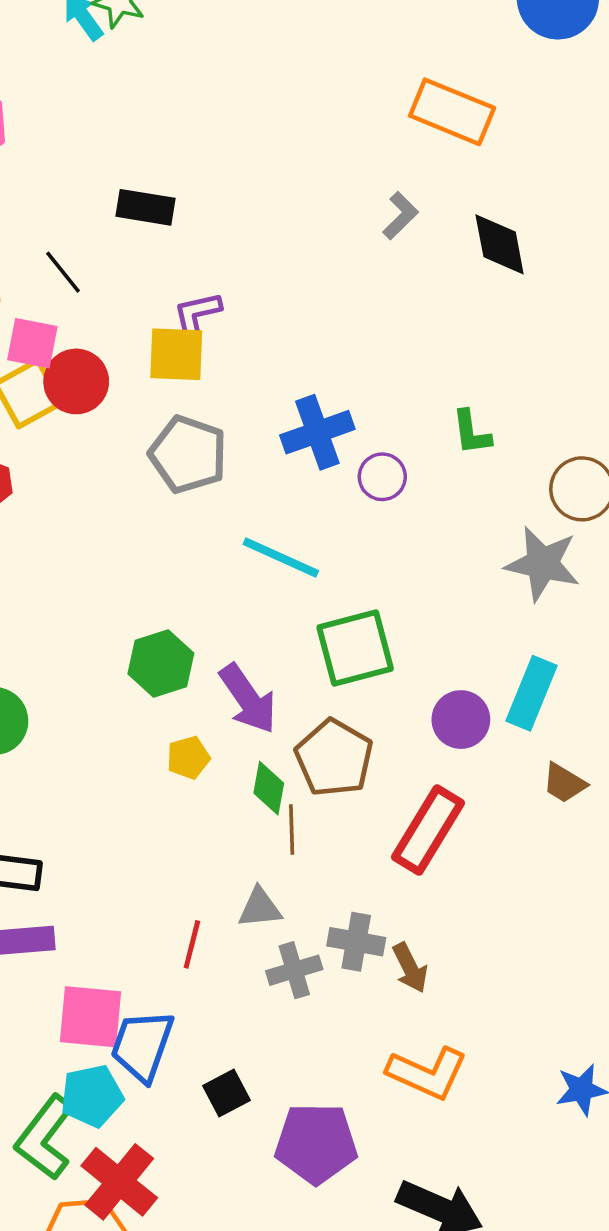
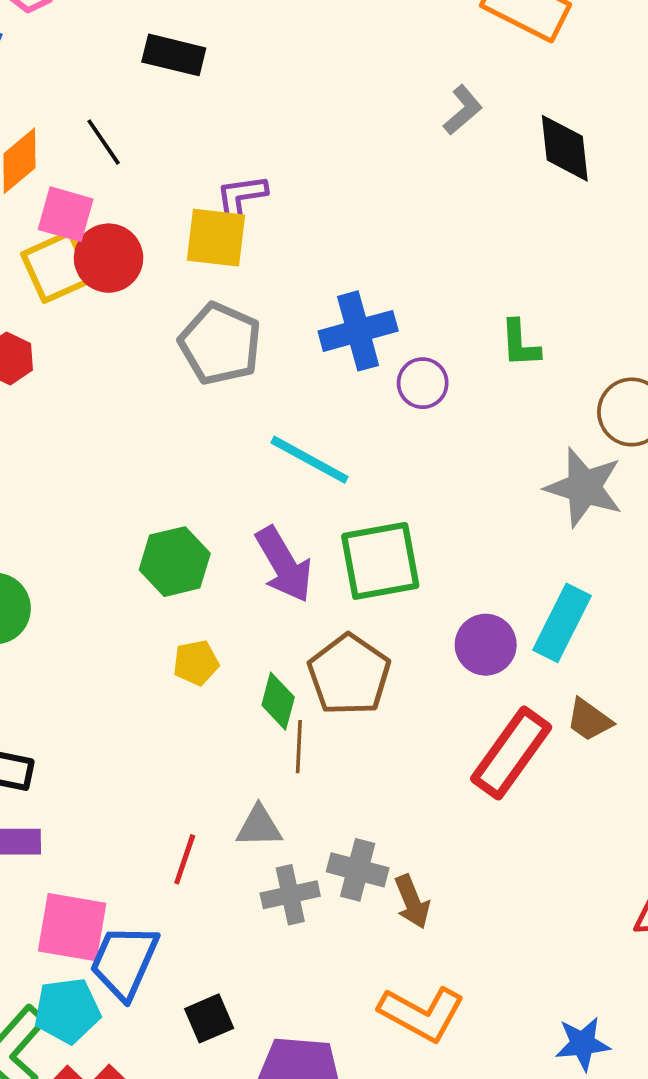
black rectangle: (146, 207) -> (174, 55), moved
purple arrow: (248, 699) -> (284, 564), moved
red rectangle: (428, 830) -> (511, 753), moved

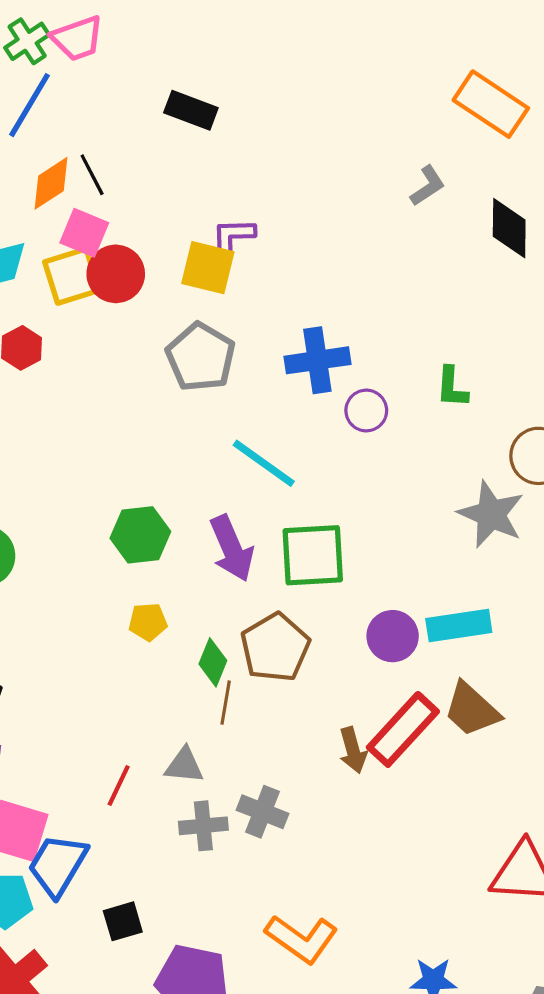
black line: (104, 142) -> (92, 175), moved
cyan rectangle: (562, 623) -> (459, 626), turned 48
brown trapezoid: (589, 720) -> (472, 710), size x1.5
brown arrow: (412, 902) -> (353, 750), moved

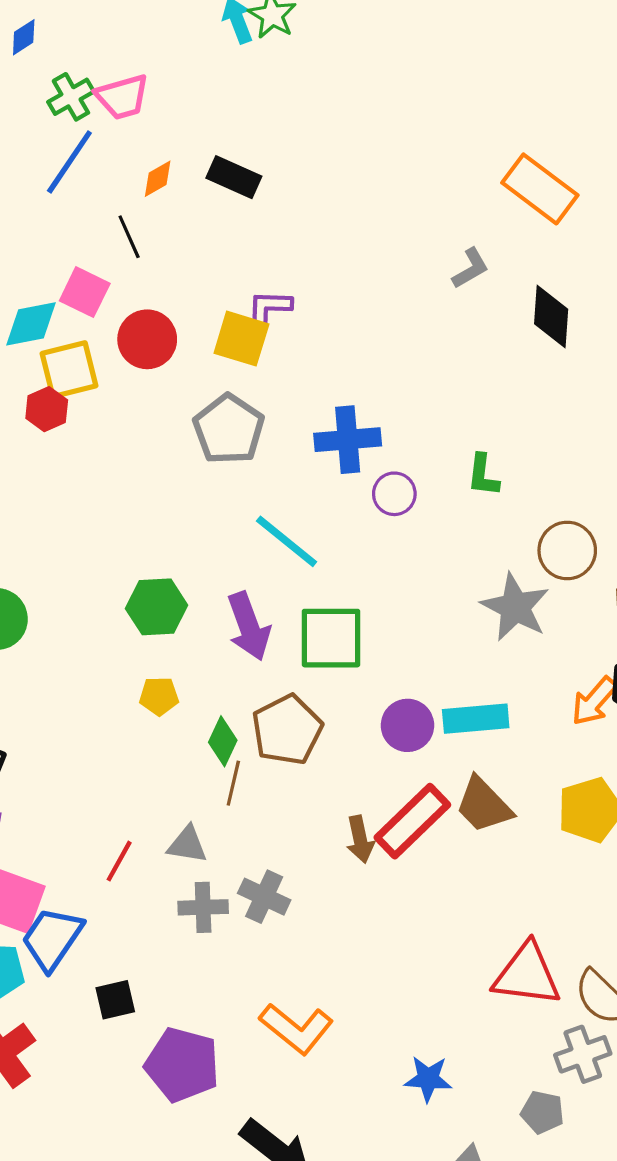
orange diamond: (51, 183) -> (158, 179), moved, size x0.7
pink square: (84, 233) -> (85, 292), moved
yellow square: (72, 276) -> (69, 370), moved

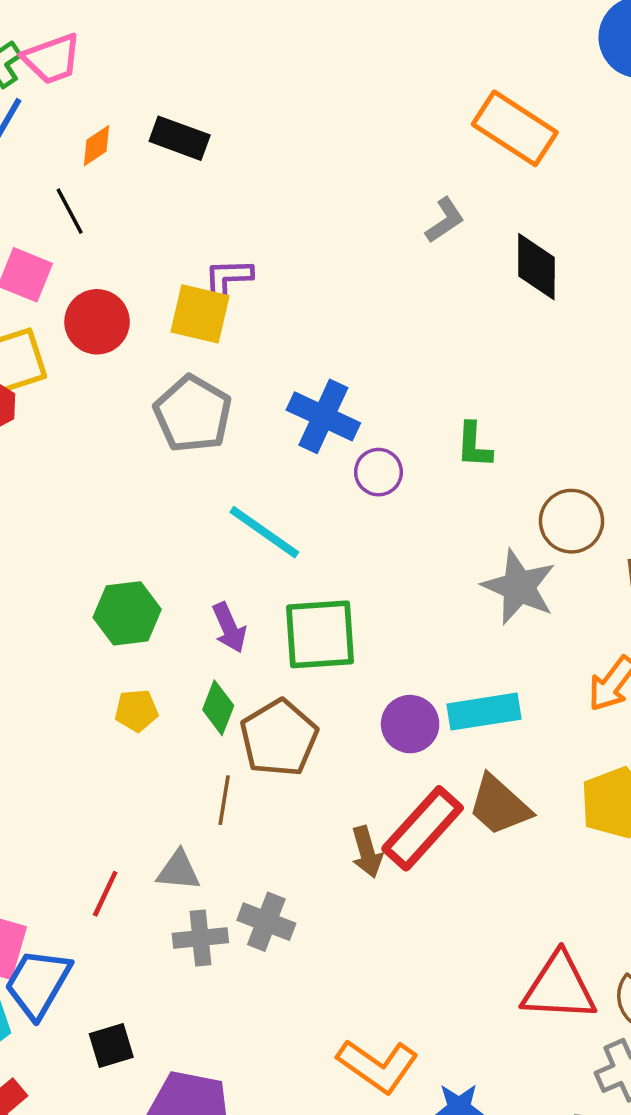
blue cross: (348, 440) -> (323, 416), turned 34
purple arrow: (249, 626) -> (229, 628), size x0.7
green diamond: (223, 741) -> (218, 708), moved
orange L-shape: (296, 1028) -> (378, 1066), moved

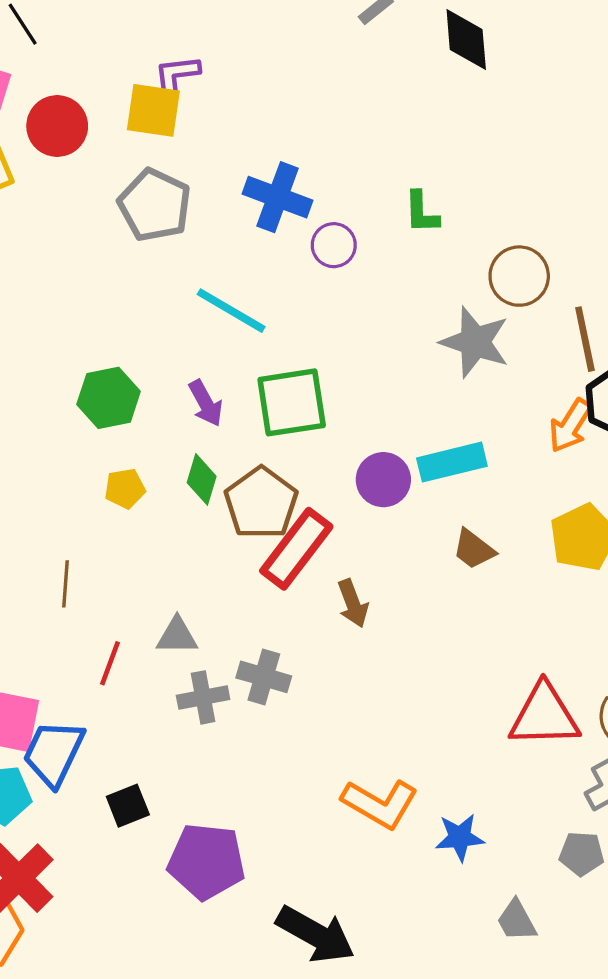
brown line: (224, 800) -> (66, 584), moved
brown trapezoid: (499, 805) -> (474, 549), size x0.7
red rectangle: (423, 828) -> (296, 549), moved

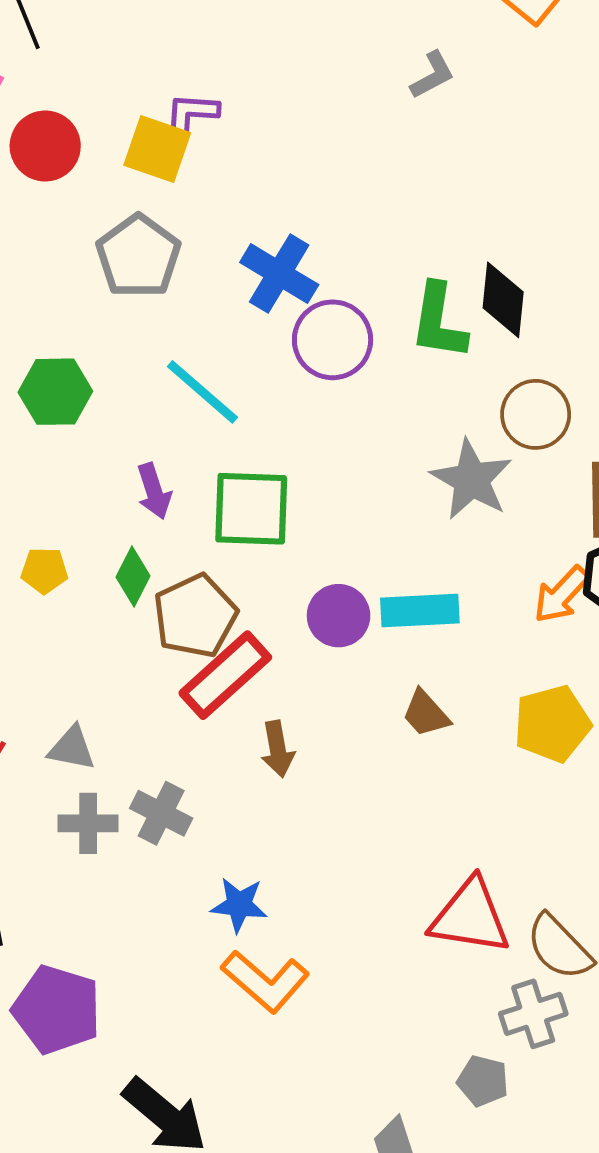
black diamond: (466, 40) -> (503, 300), moved
green L-shape: (421, 212) -> (439, 322), size x1.5
purple circle: (334, 245) -> (333, 340), size x1.5
green hexagon: (109, 398) -> (55, 392), moved
blue star: (460, 837) -> (239, 905), moved

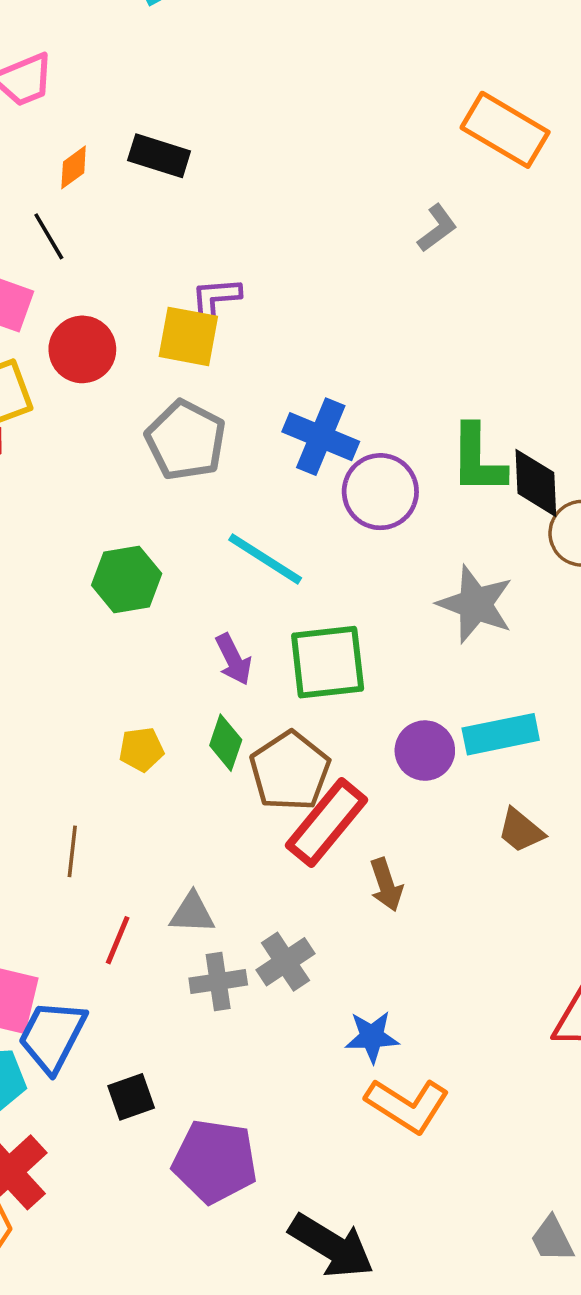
black diamond: (503, 300) -> (536, 483), moved
gray star: (471, 480) -> (475, 604), moved
gray cross: (161, 813) -> (286, 962), turned 38

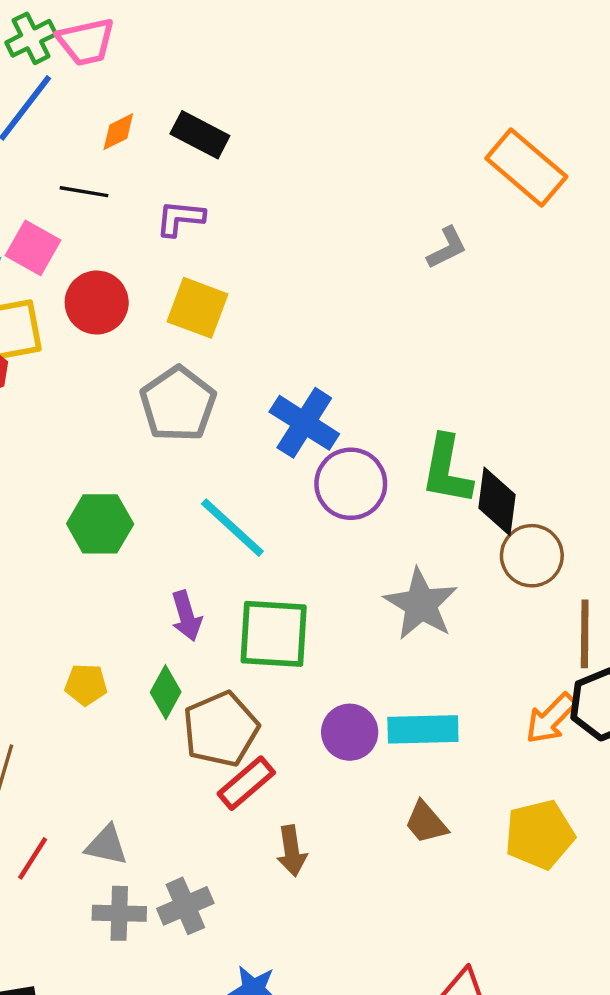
black line: (49, 236) -> (84, 192), turned -60
purple L-shape: (216, 298) -> (180, 218), moved
red rectangle: (327, 823) -> (246, 783), size x0.7

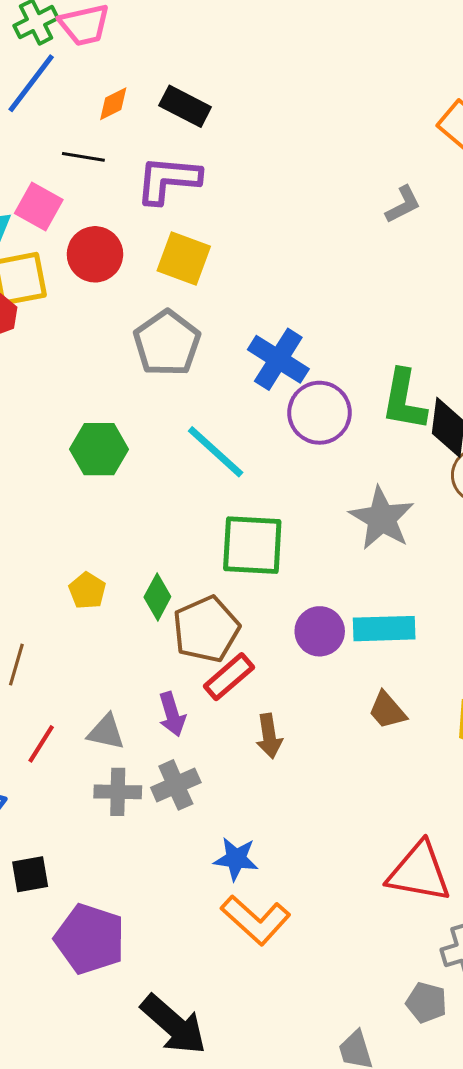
purple L-shape: (180, 218) -> (168, 180), size x1.5
purple arrow: (186, 616) -> (172, 714), moved
yellow pentagon: (86, 685) -> (87, 591), turned 30

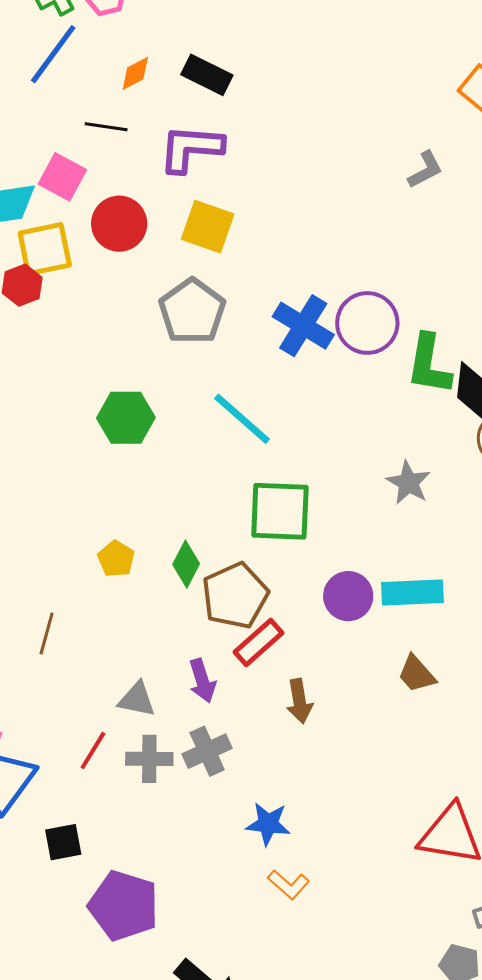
purple circle: (319, 413) -> (367, 323), moved
gray star: (382, 518) -> (408, 483), size x0.7
red line: (41, 744) -> (93, 750), moved
orange L-shape: (256, 920) -> (288, 884), size x0.6

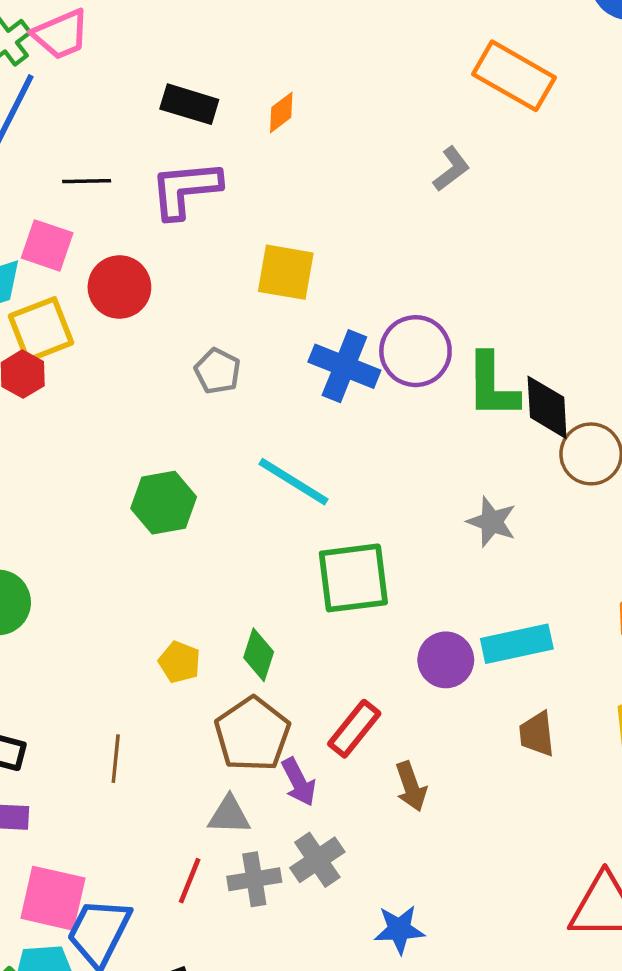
orange diamond: (135, 73) -> (281, 112), moved
yellow square: (208, 227) -> (286, 272), moved
gray pentagon: (192, 311) -> (218, 371), size x0.6
brown pentagon: (235, 596) -> (252, 734), moved
brown trapezoid: (417, 674) -> (537, 734), turned 45

